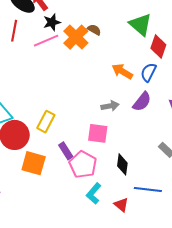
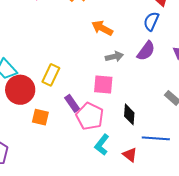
orange arrow: (122, 71) -> (102, 28), moved
orange square: (34, 163) -> (40, 117), size x0.7

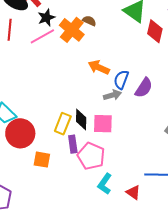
blue semicircle: (151, 21) -> (121, 80), moved
yellow rectangle: (51, 75) -> (63, 124), moved
purple rectangle: (72, 103) -> (73, 144), turned 30
black diamond: (129, 114) -> (81, 120), moved

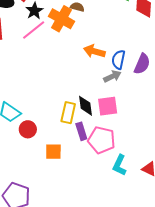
red circle: (20, 133) -> (28, 129), size x0.6

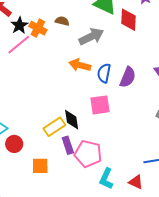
orange cross: (61, 19) -> (38, 28), moved, size x0.7
gray arrow: (112, 76) -> (91, 36), moved, size x1.4
pink square: (108, 106) -> (100, 105), moved
yellow rectangle: (68, 113) -> (54, 127), turned 45

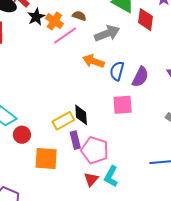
pink line: (19, 45) -> (65, 35), moved
pink square: (100, 105) -> (123, 105), moved
orange square: (40, 166) -> (46, 159), size x1.4
red triangle: (136, 182) -> (91, 179), moved, turned 42

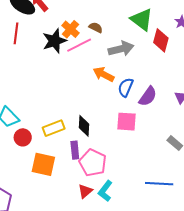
black star: (36, 17) -> (54, 41), moved, size x1.4
yellow rectangle: (63, 121) -> (54, 128), moved

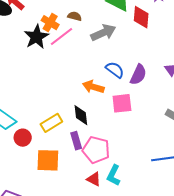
orange arrow: (104, 74) -> (93, 87), moved
blue semicircle: (126, 87) -> (115, 70), turned 114
red triangle: (85, 191) -> (94, 179), turned -42

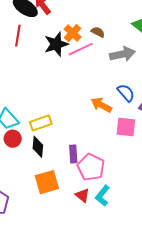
black diamond: (81, 115) -> (38, 147), moved
yellow rectangle: (51, 123) -> (41, 123), moved
red circle: (23, 138) -> (13, 139), moved
orange square: (48, 160) -> (47, 182), moved, turned -30

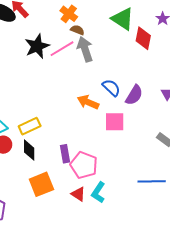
orange cross: (73, 33) -> (69, 14), moved
gray arrow: (122, 54) -> (85, 49), moved, turned -90

